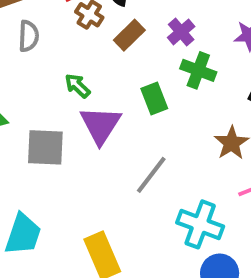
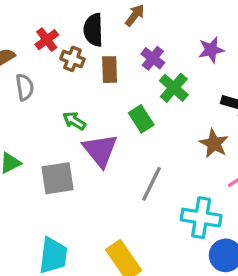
brown rectangle: (129, 35) -> (110, 70), turned -36
green cross: (198, 70) -> (174, 88), turned 32

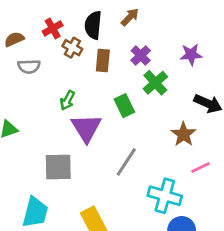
gray semicircle: (25, 87) -> (29, 66), turned 90
green arrow: (74, 121) -> (67, 100), turned -102
gray square: (58, 178) -> (58, 167), moved

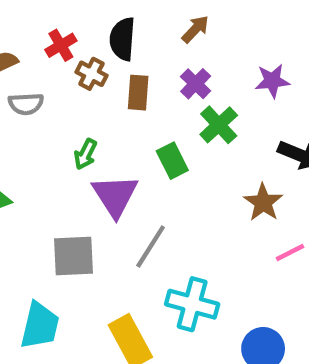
brown arrow: (130, 17) -> (195, 29), moved
gray line: (126, 162) -> (151, 246), moved
cyan cross: (165, 196) -> (192, 304), moved

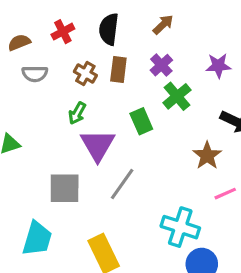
brown cross: (91, 74) -> (85, 74), moved
cyan cross: (192, 304) -> (180, 227), moved

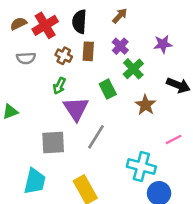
red cross: (63, 32) -> (45, 25), size x1.5
brown semicircle: (19, 42) -> (19, 24), moved
brown star: (207, 155) -> (145, 105), moved

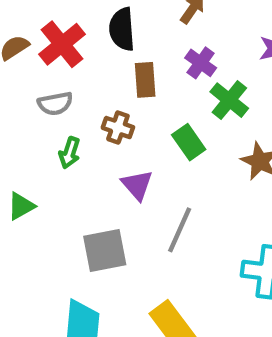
brown cross: (64, 56) -> (118, 127), moved
gray semicircle: (26, 58) -> (55, 104), moved
green arrow: (59, 86) -> (70, 153), moved
purple triangle: (76, 109) -> (137, 185), size x0.7

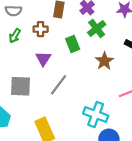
brown cross: (118, 127) -> (41, 29), turned -32

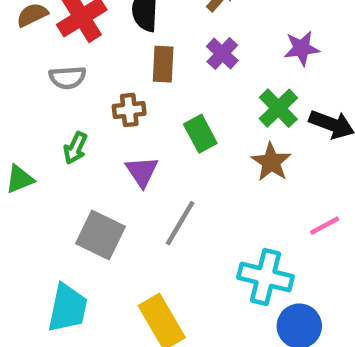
green cross: (97, 29) -> (278, 108), moved
green arrow: (15, 36) -> (75, 148), moved
gray square: (21, 86) -> (100, 235), turned 30

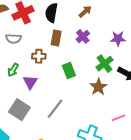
purple triangle: (142, 172) -> (30, 82), moved

